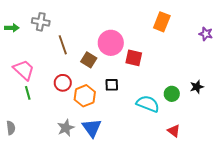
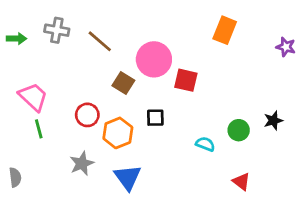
brown line: (63, 45) -> (100, 41), moved, turned -30
cyan semicircle: (148, 104) -> (205, 144), size x0.6
gray star: (66, 128) -> (82, 163), moved

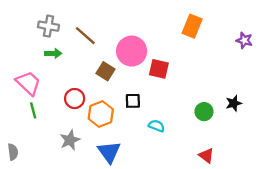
green arrow: (17, 39) -> (53, 53), moved
cyan semicircle: (205, 144) -> (157, 126), moved

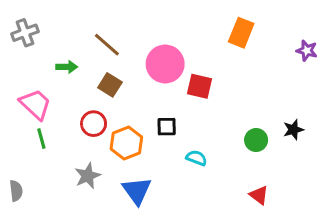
gray cross: (48, 26) -> (25, 33), moved, turned -30
brown square: (105, 71) -> (110, 85), moved

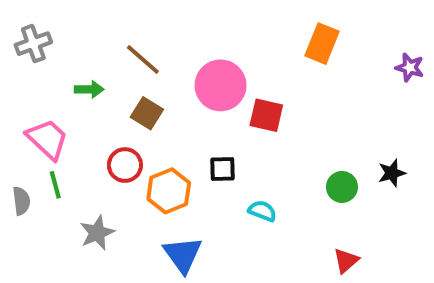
gray star: (88, 176) -> (97, 233), moved
gray semicircle: (16, 191) -> (21, 201), moved
red triangle: (259, 195) -> (346, 261), turned 42

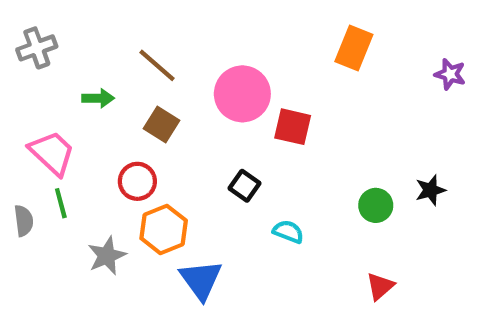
black square: (222, 169) -> (245, 186), turned 36
orange hexagon: (169, 191) -> (164, 229), moved

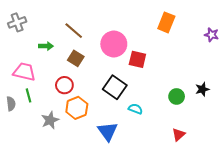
pink trapezoid: (52, 153) -> (24, 72), turned -30
black square: (245, 186) -> (115, 87), size x1.6
blue triangle: (201, 280) -> (108, 131), moved

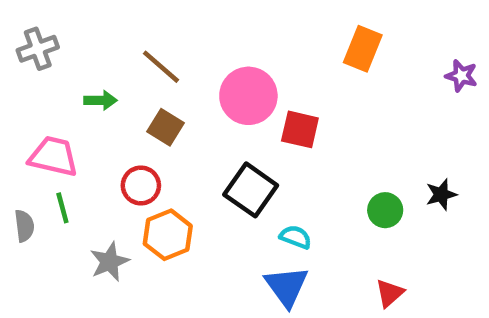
blue triangle: (108, 131) -> (287, 286), moved

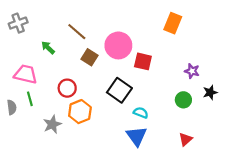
purple star: (461, 76) -> (192, 71), moved
green arrow: (101, 100) -> (48, 48), turned -136
brown square: (166, 127) -> (90, 57), moved

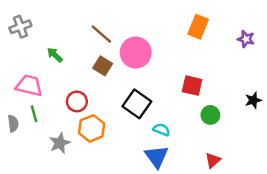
brown line: (77, 32) -> (101, 34), moved
red square: (143, 61) -> (192, 86), moved
purple star: (192, 71) -> (246, 39), moved
black star: (210, 92) -> (253, 100), moved

